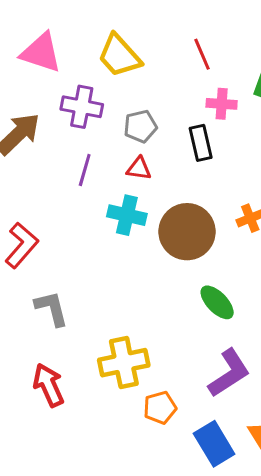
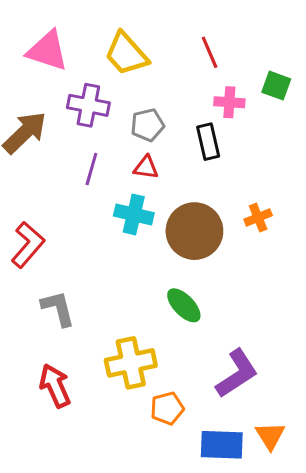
green ellipse: (217, 302) -> (184, 305), moved
blue rectangle: (214, 444) -> (222, 445), turned -57

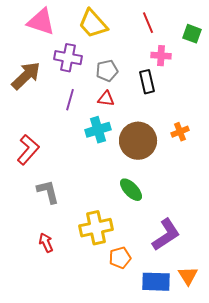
green square: (276, 86) -> (192, 34), moved
cyan cross: (134, 214) -> (98, 130), turned -30
red arrow: (55, 386) -> (46, 243), size x0.7

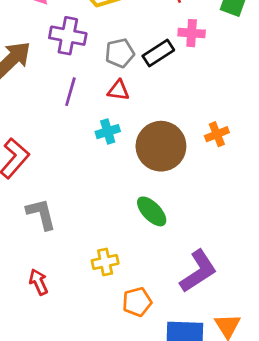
black rectangle: (147, 82) -> (158, 53), moved, turned 70
cyan cross: (98, 130) -> (108, 132), size x0.7
yellow cross: (96, 228) -> (105, 262), size x0.6

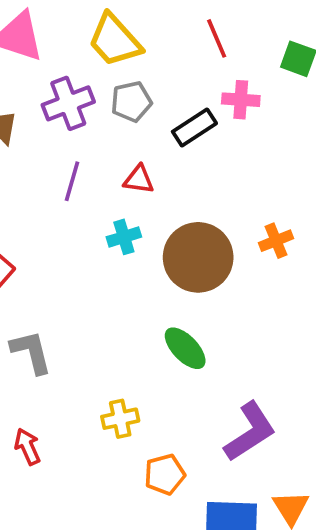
purple cross: (68, 36) -> (68, 103), turned -32
gray pentagon: (120, 53) -> (131, 102), moved

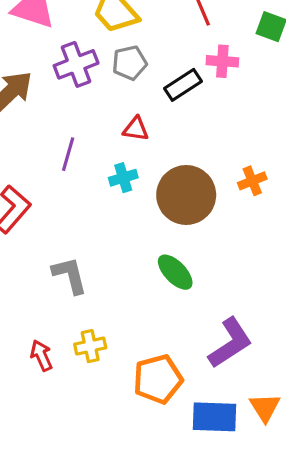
purple line: (72, 181) -> (68, 154), moved
gray L-shape: (31, 352) -> (70, 275), moved
yellow cross: (120, 419) -> (90, 346), moved
orange pentagon: (165, 474) -> (158, 379), size x1.4

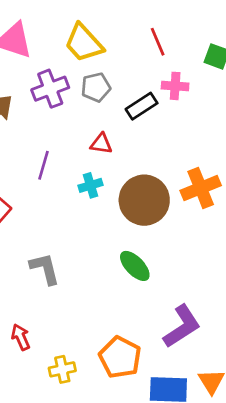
orange cross: (252, 181) -> (201, 188), size x1.6
yellow cross: (90, 346) -> (62, 369), moved
orange pentagon: (158, 379) -> (120, 357), turned -30

